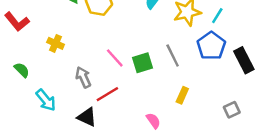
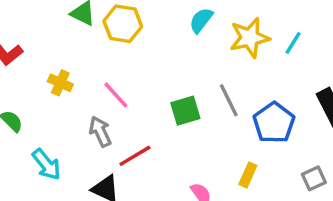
blue pentagon: (211, 46) -> (274, 123), moved
pink line: (115, 58) -> (116, 95), moved
yellow rectangle: (182, 95) -> (248, 175), moved

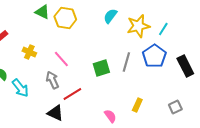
gray line: (229, 100) -> (126, 62), turned 42
blue pentagon: (274, 123) -> (154, 56), moved
cyan arrow: (46, 164) -> (20, 88), moved

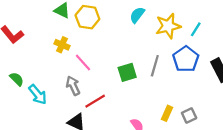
yellow cross: (29, 52) -> (62, 45), moved
gray square: (175, 107) -> (189, 116), moved

